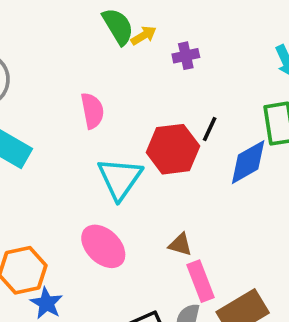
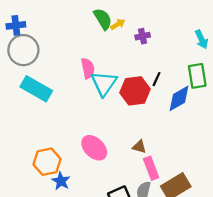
cyan triangle: (120, 179) -> (104, 83), moved

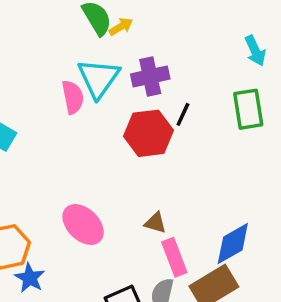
purple cross: (143, 36) -> (150, 77), moved, size x1.5
cyan triangle: (104, 83) -> (99, 78), moved
blue diamond: (179, 98) -> (233, 243), moved

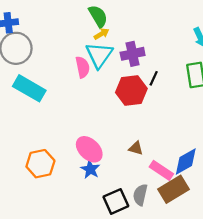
yellow arrow: (121, 27) -> (101, 34), moved
pink rectangle: (174, 257) -> (161, 170), moved, turned -35
blue star: (30, 278) -> (90, 169), moved

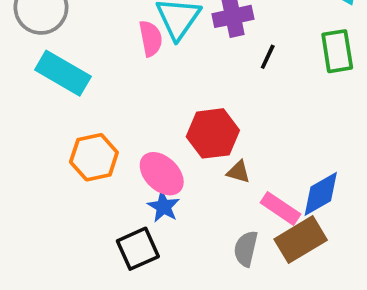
red hexagon: (131, 90) -> (213, 133), moved
orange hexagon: (40, 164) -> (94, 157), moved
black square: (116, 201) -> (138, 249), moved

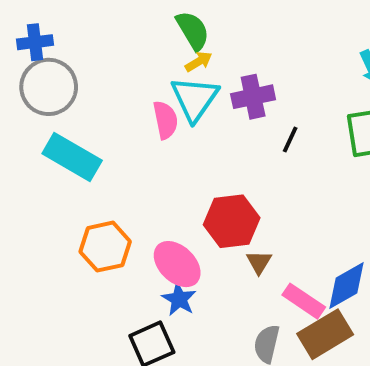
brown triangle: (238, 172) -> (259, 262), turned 45

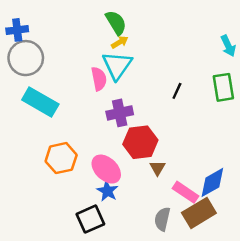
purple cross: (253, 97) -> (120, 113), moved

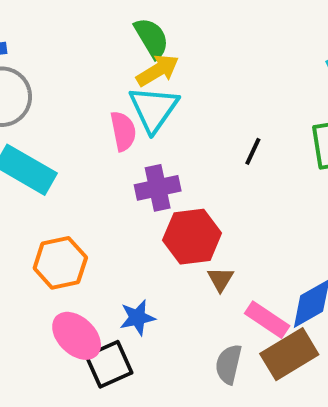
yellow arrow: (120, 42) -> (158, 70), size x1.5
pink ellipse: (106, 169) -> (77, 336), moved
blue star: (107, 191) -> (137, 318), turned 30

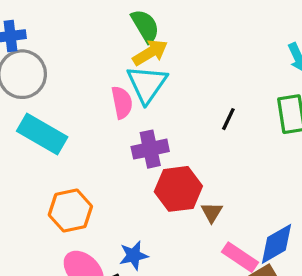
brown triangle: (220, 279) -> (212, 212), moved

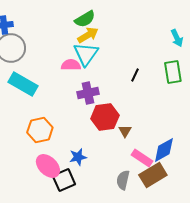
green semicircle: (145, 26) -> (85, 19), turned 90
pink semicircle: (122, 102) -> (71, 65), turned -78

